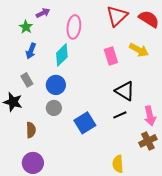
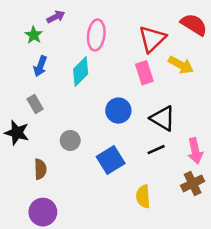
red triangle: (117, 16) -> (152, 39), moved
blue circle: (56, 85) -> (118, 111), moved
yellow semicircle: (118, 164) -> (143, 196), moved

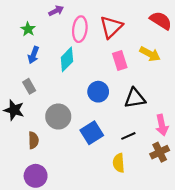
purple arrow: (56, 17) -> (56, 11), moved
red triangle: (152, 39) -> (111, 27), moved
black triangle: (163, 118) -> (135, 98), turned -40
gray circle: (70, 140) -> (58, 117), size x1.5
black line: (156, 150) -> (128, 136), moved

